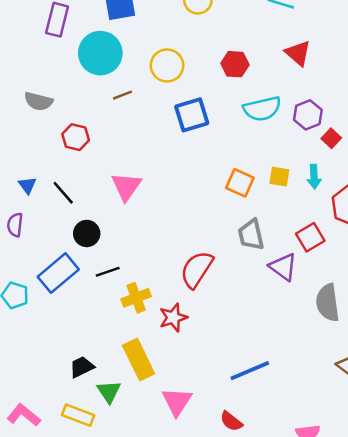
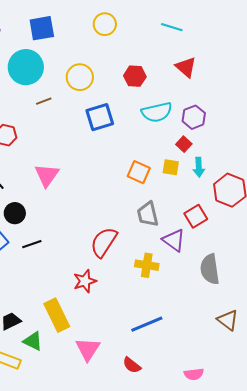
red square: (331, 138) -> (184, 144), moved
yellow cross: (136, 298) -> (147, 265), moved, turned 30
green triangle: (109, 392) -> (33, 341), turned -30

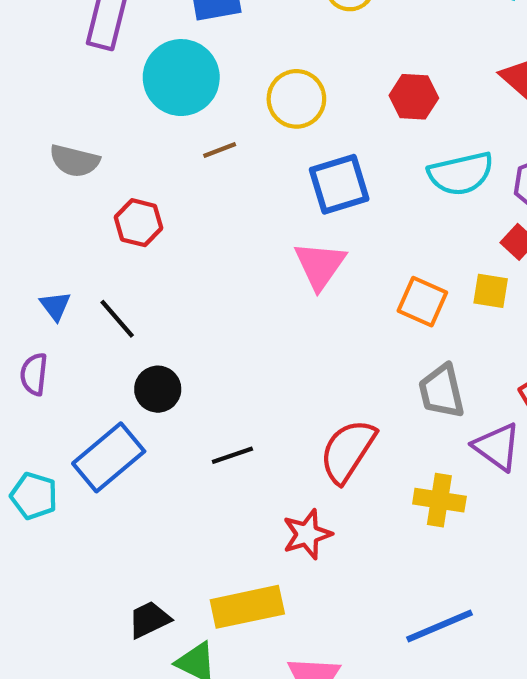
pink triangle: (47, 175) -> (320, 265), moved
black line: (32, 244) -> (232, 455), moved
yellow rectangle: (57, 315) -> (247, 607), turned -76

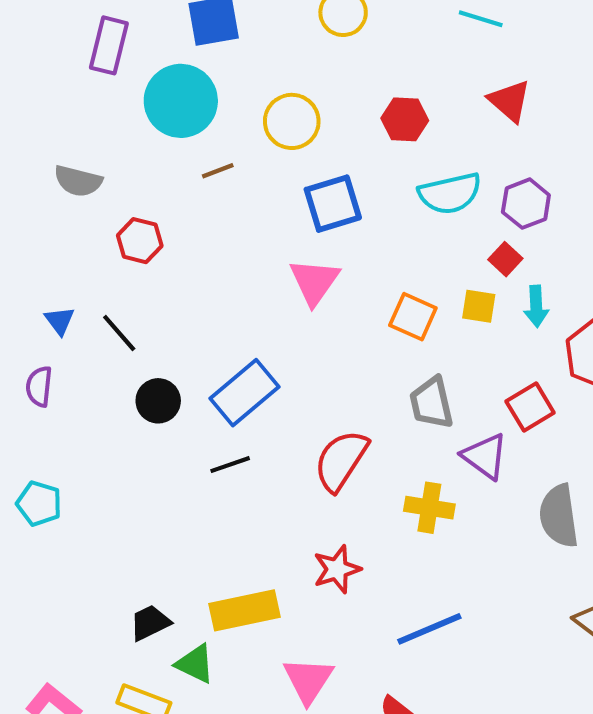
blue rectangle: (109, 457) -> (244, 393), moved
red star: (307, 534) -> (337, 569), moved

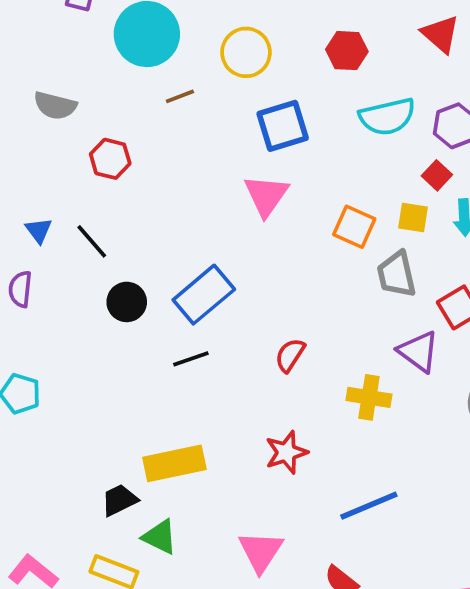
gray trapezoid: (431, 403) -> (396, 274), moved
red semicircle: (341, 460) -> (290, 355), size x0.6
yellow rectangle: (244, 610) -> (174, 463), moved

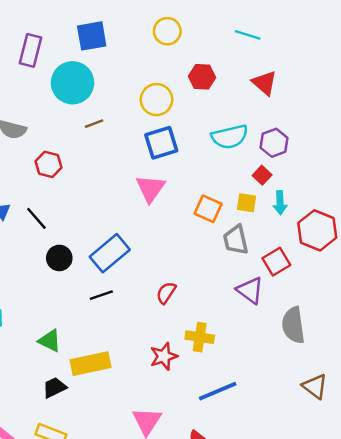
red hexagon: (347, 51) -> (202, 77), moved
yellow circle: (246, 52) -> (156, 100), moved
yellow cross: (369, 397) -> (200, 337), moved
green triangle: (160, 537) -> (50, 341), moved

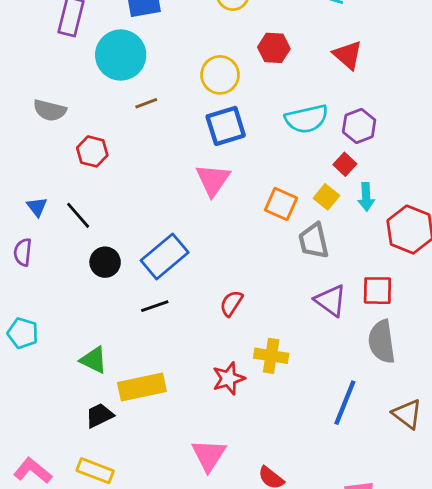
yellow square: (246, 203) -> (326, 197), turned 30
red square: (276, 262) -> (377, 291), moved, turned 32
blue line: (218, 391) -> (345, 403), moved, turned -45

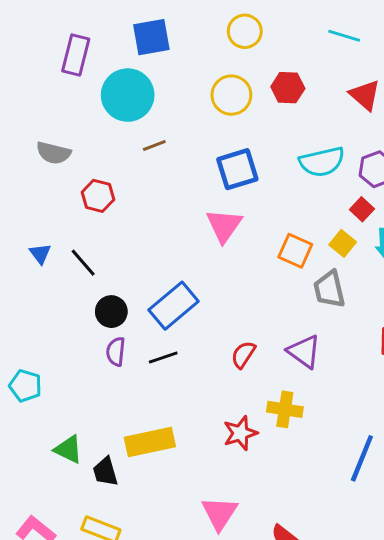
yellow circle: (220, 75) -> (231, 95), moved
purple semicircle: (23, 252) -> (116, 352), moved
purple triangle: (331, 300) -> (304, 352), moved
green triangle: (94, 360) -> (68, 449), moved
black trapezoid: (99, 415) -> (105, 472), turned -80

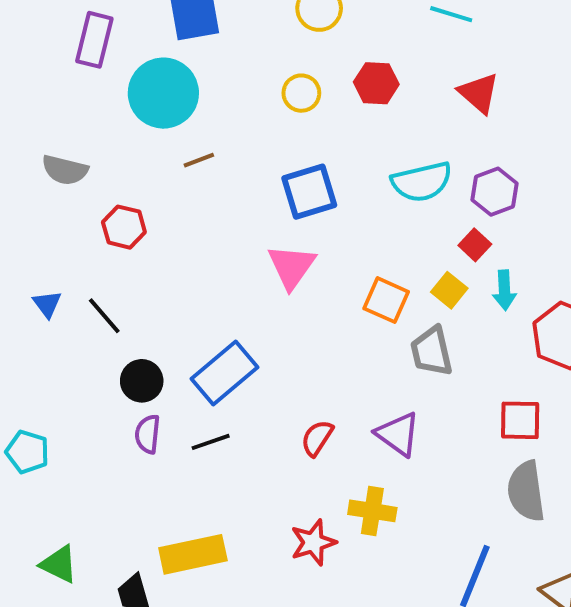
yellow circle: (231, 95) -> (301, 93), size x0.7
cyan pentagon: (25, 386) -> (27, 452), moved
green triangle: (68, 449) -> (59, 564), moved

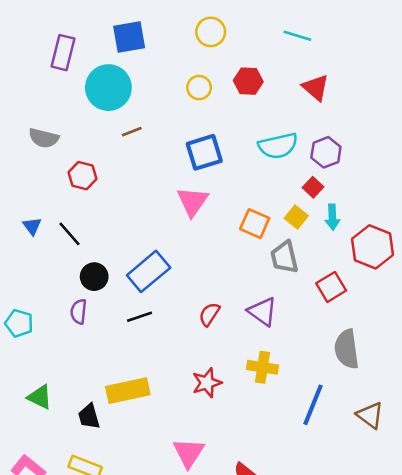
red square: (520, 420) -> (331, 287), moved, turned -32
purple semicircle: (148, 434) -> (79, 312), moved
yellow cross: (372, 511) -> (262, 367), moved

